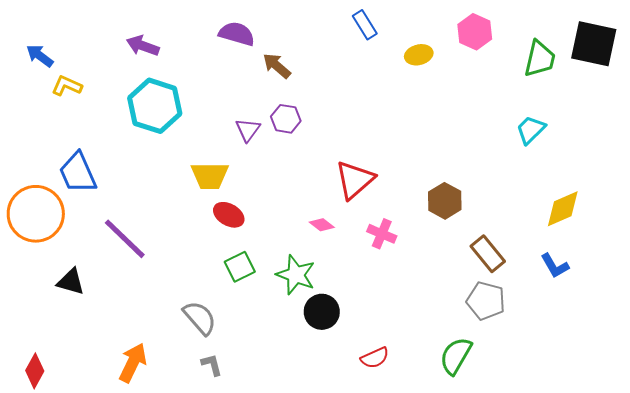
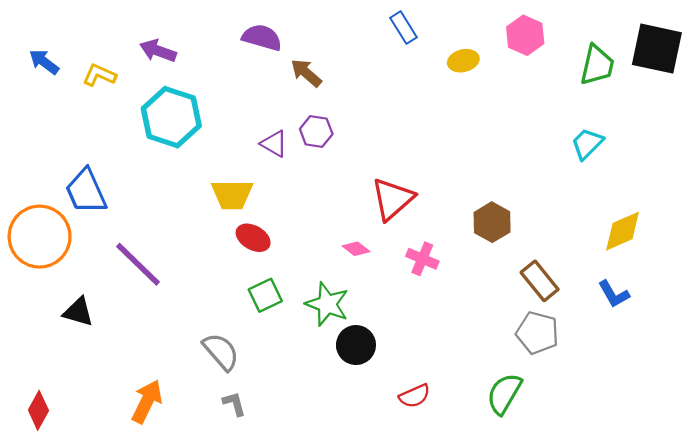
yellow L-shape: (67, 86) -> (99, 75), moved
purple triangle: (248, 130) -> (274, 144), turned -36

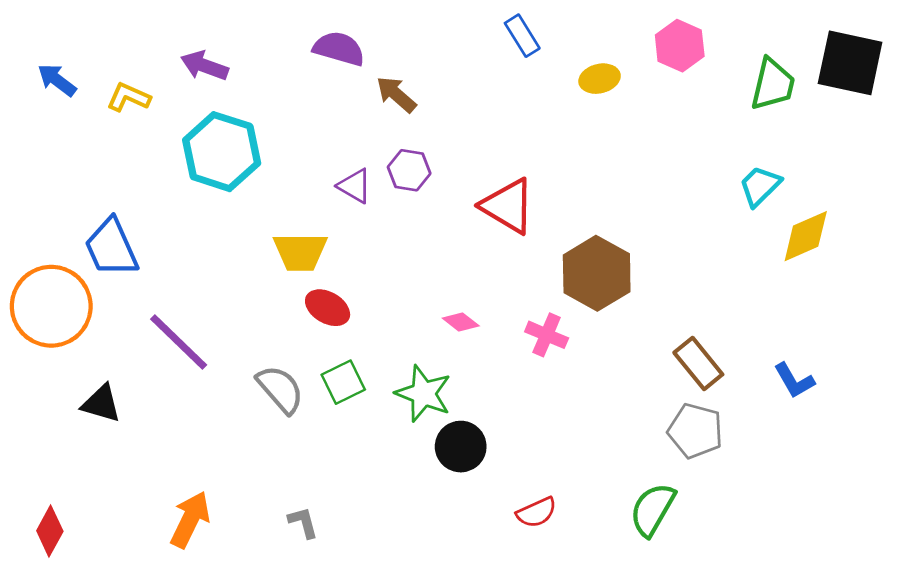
red triangle: (392, 199) -> (508, 206), moved, turned -48
brown hexagon: (492, 222) -> (597, 273), moved, size x1.4
yellow diamond: (623, 231) -> (806, 236), moved
gray semicircle: (221, 352) -> (280, 389), moved

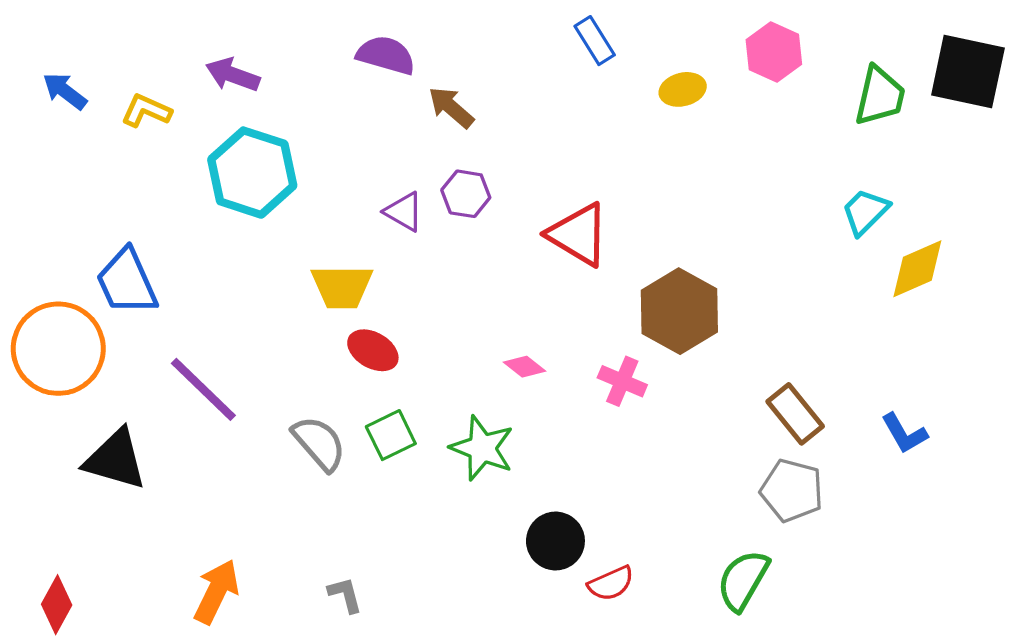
black triangle: (101, 404) -> (115, 460), size x1.4
black circle: (461, 447) -> (555, 541), moved

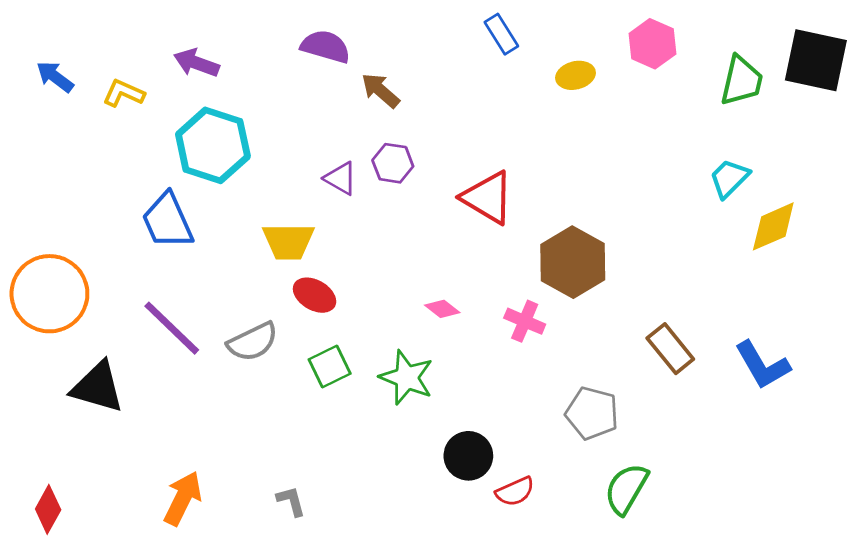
blue trapezoid: (127, 282) -> (168, 221), moved
blue L-shape: (904, 433) -> (762, 365), size x1.4
gray semicircle: (319, 443) -> (253, 342), moved, turned 105
gray pentagon: (792, 490) -> (592, 413), moved

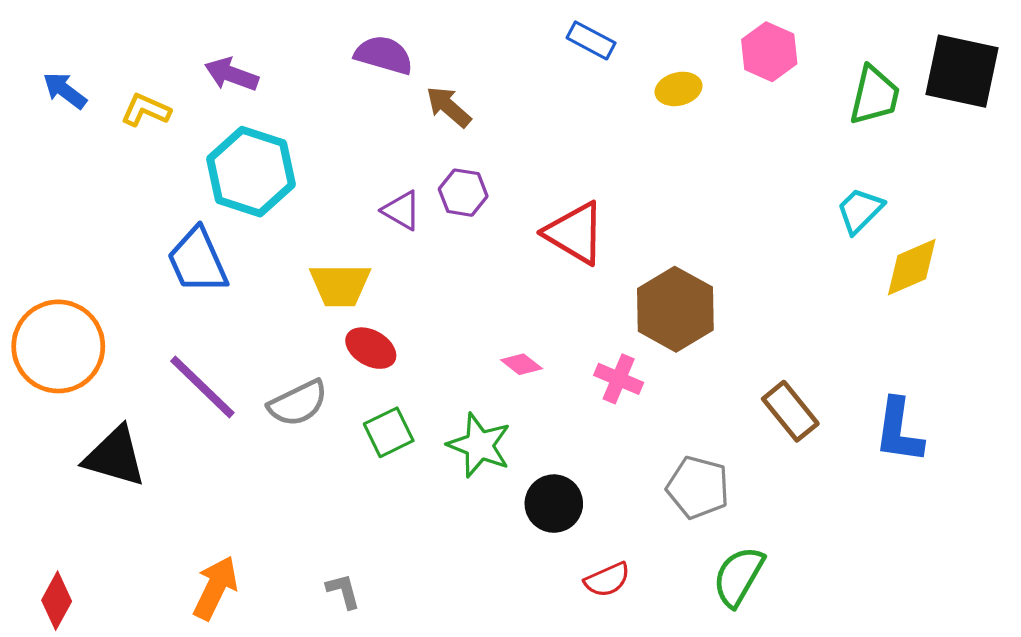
blue rectangle: (501, 34) -> (591, 40), turned -30
blue L-shape: (762, 365) -> (899, 431), turned 38
black circle: (468, 456) -> (554, 504), moved

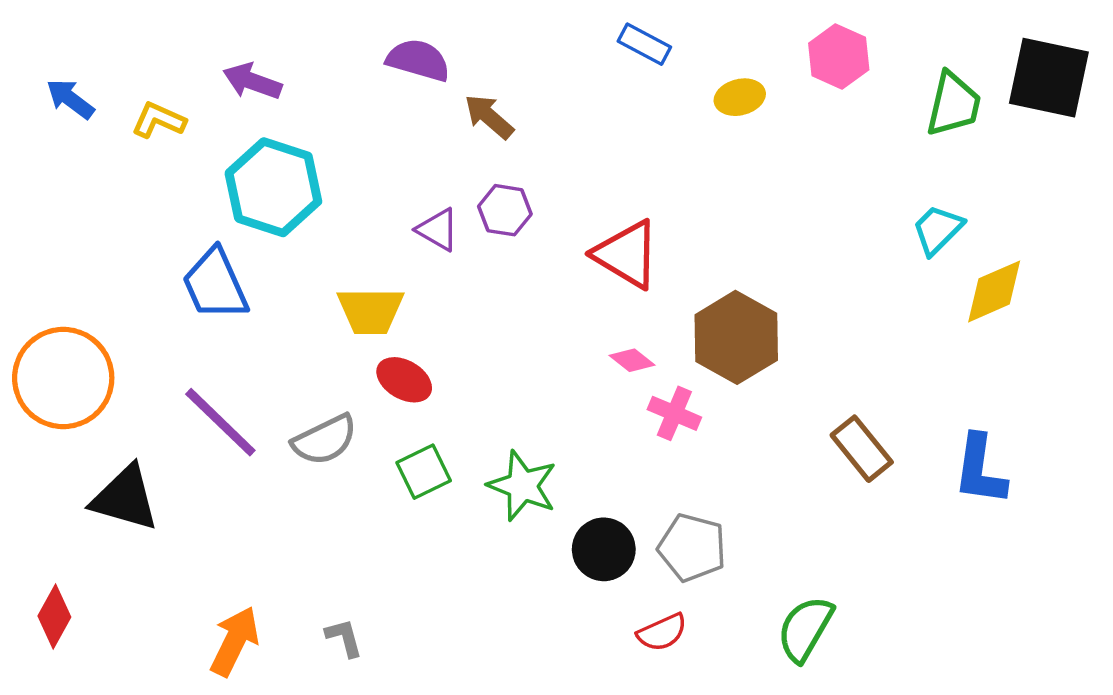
pink diamond: (521, 364) -> (632, 360), moved
gray pentagon: (698, 487) -> (692, 548), moved
gray L-shape: (343, 591) -> (344, 638), moved
red diamond: (57, 601) -> (54, 616), moved

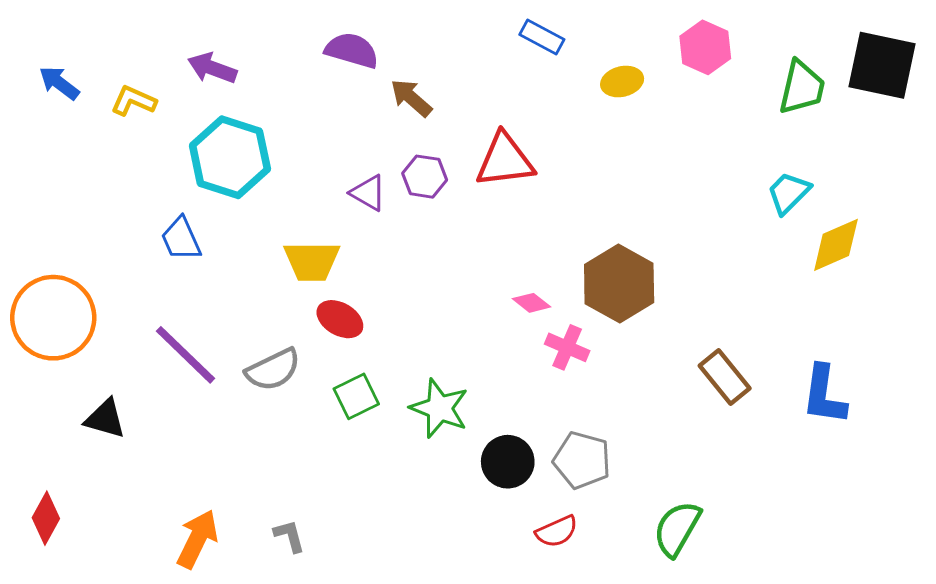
red triangle: (627, 254) -> (505, 160), moved, turned -38
blue trapezoid: (215, 284) -> (181, 239), size x0.7
black triangle: (125, 498) -> (105, 419), size x0.7

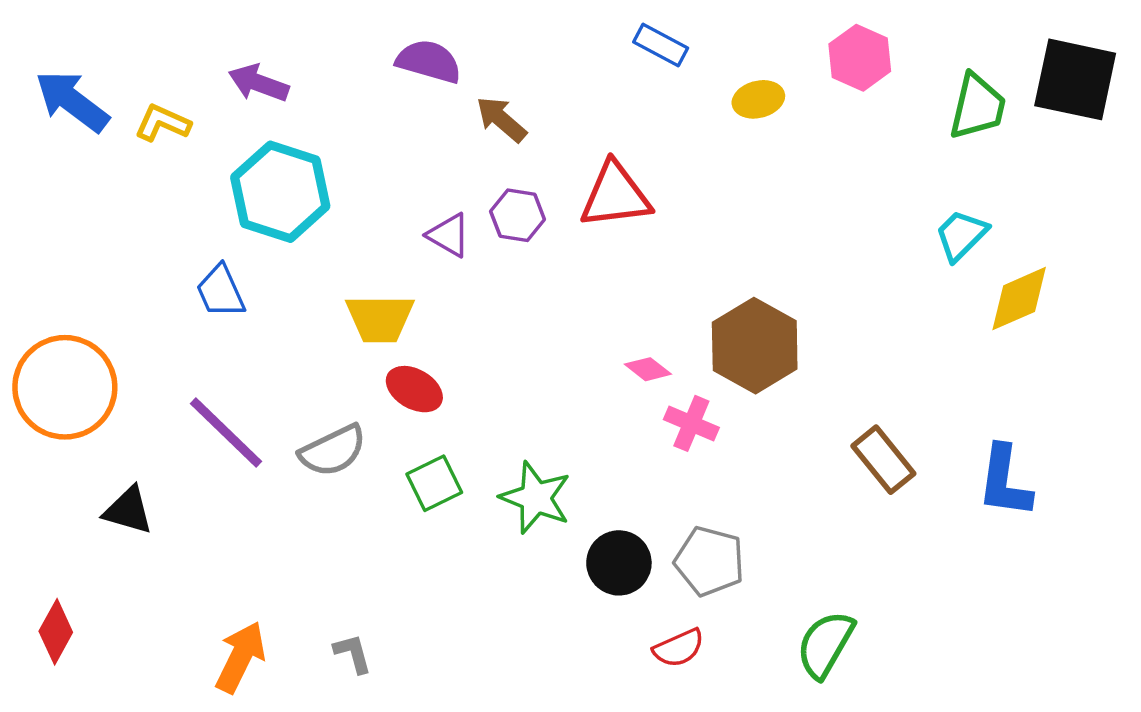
blue arrow: (59, 83) -> (72, 101), size x1.5

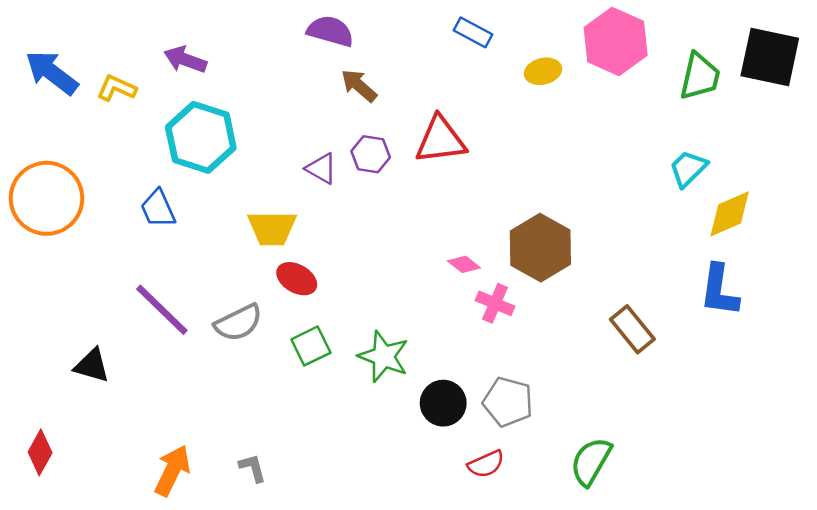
pink hexagon: (860, 58) -> (616, 41), size x1.4
purple semicircle: (429, 61) -> (330, 31), moved
orange circle: (65, 387) -> (47, 198), moved
blue L-shape: (1005, 481) -> (719, 290), moved

